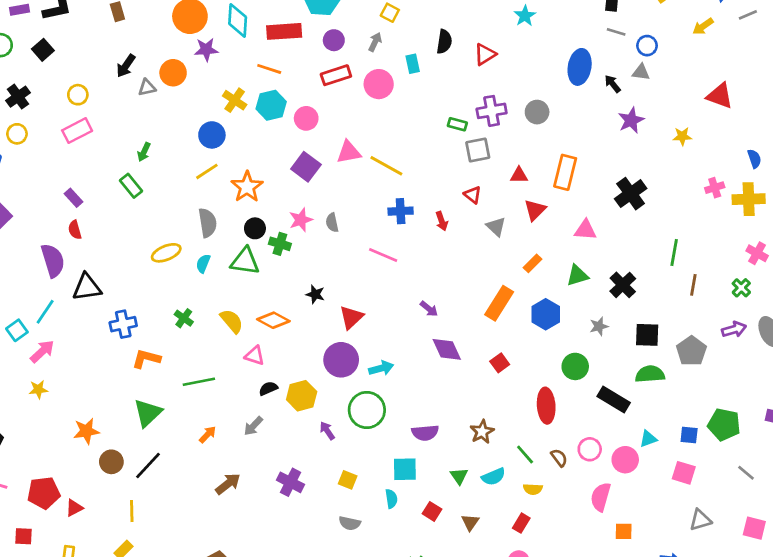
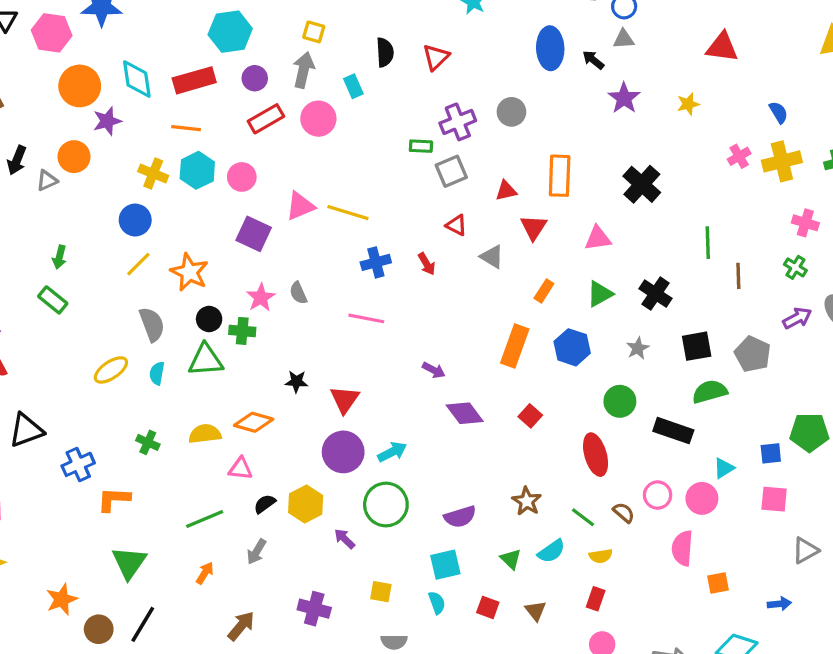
gray arrow: (375, 42) -> (304, 70), size x1.5
yellow semicircle: (232, 321) -> (205, 434), turned -45
green line: (199, 382) -> (205, 519), moved

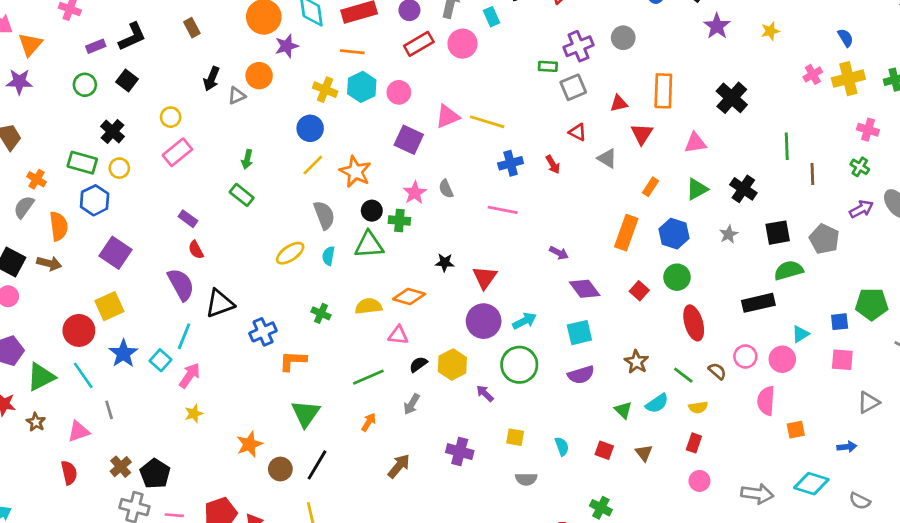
green circle: (620, 401) -> (677, 277), moved
black rectangle: (673, 431) -> (758, 303), turned -32
cyan square: (445, 565) -> (579, 333), moved

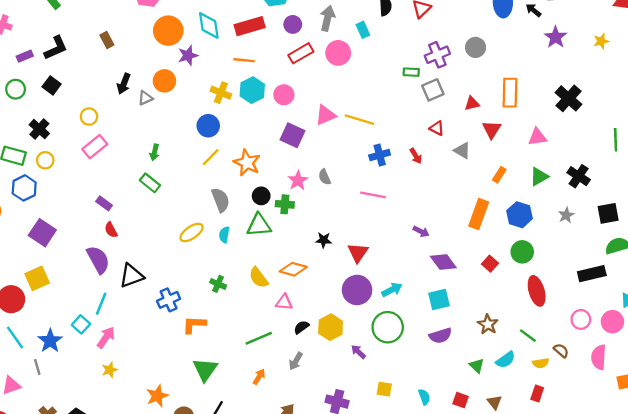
yellow semicircle: (368, 306) -> (259, 278), turned -120
blue star: (123, 353) -> (50, 341), moved
brown semicircle: (717, 371) -> (561, 351), moved

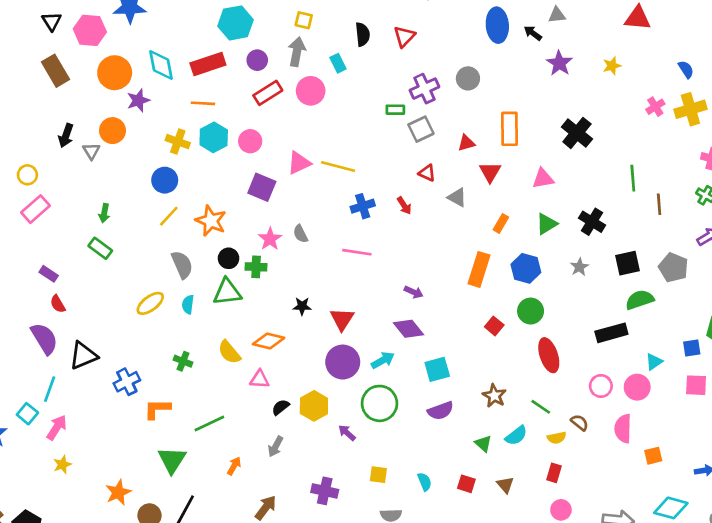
brown rectangle: (107, 40) -> (55, 71), moved, size x1.6
gray triangle: (145, 98) -> (91, 151), turned -35
purple diamond: (443, 262) -> (409, 329), moved
green line: (259, 338) -> (209, 424), moved

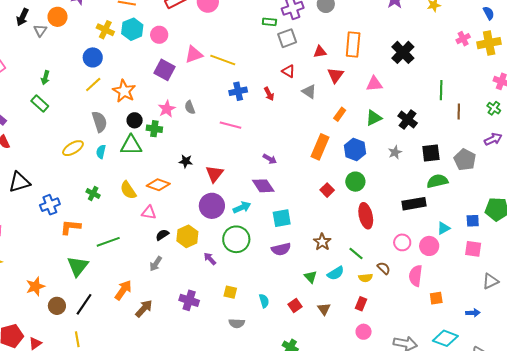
orange arrow: (234, 466) -> (123, 290), moved, size x1.5
red square: (466, 484) -> (295, 305), turned 32

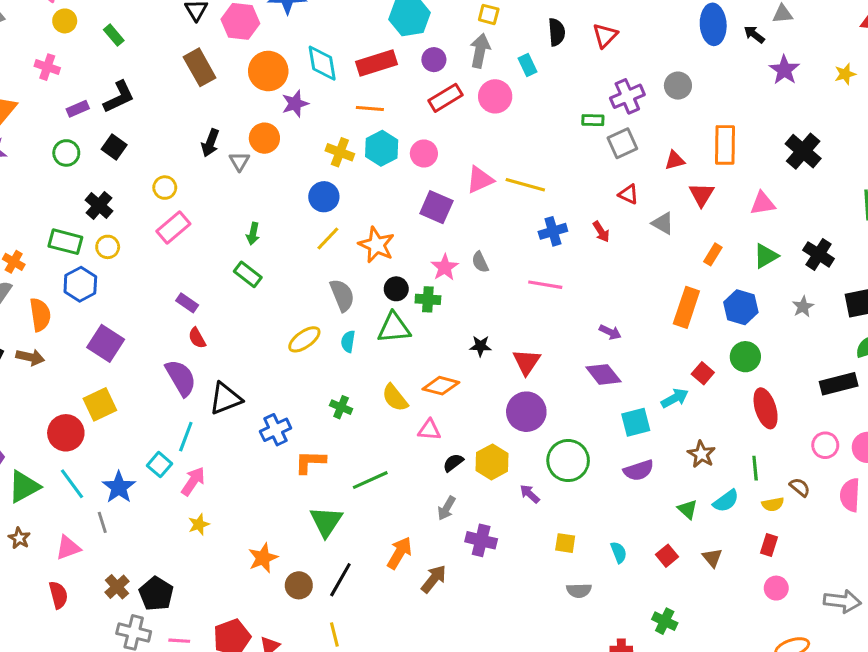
cyan arrow: (242, 207) -> (675, 398), moved
green line: (356, 254) -> (755, 468), turned 49
purple cross: (189, 300) -> (481, 540), moved

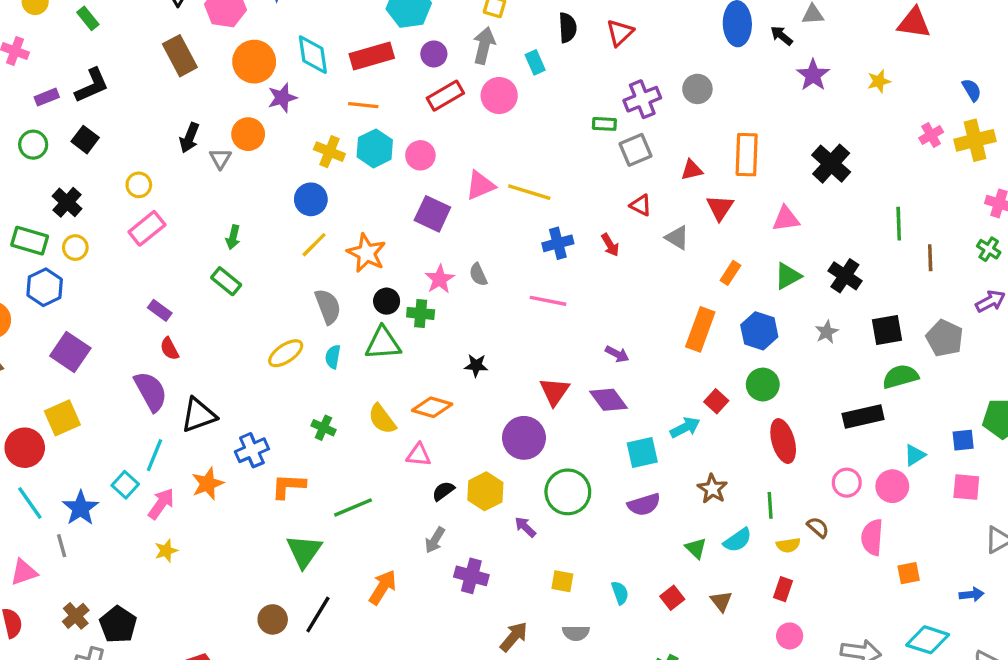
red triangle: (526, 362) -> (554, 391), moved
orange star: (263, 558) -> (208, 484), moved
brown arrow: (434, 579) -> (514, 637), moved

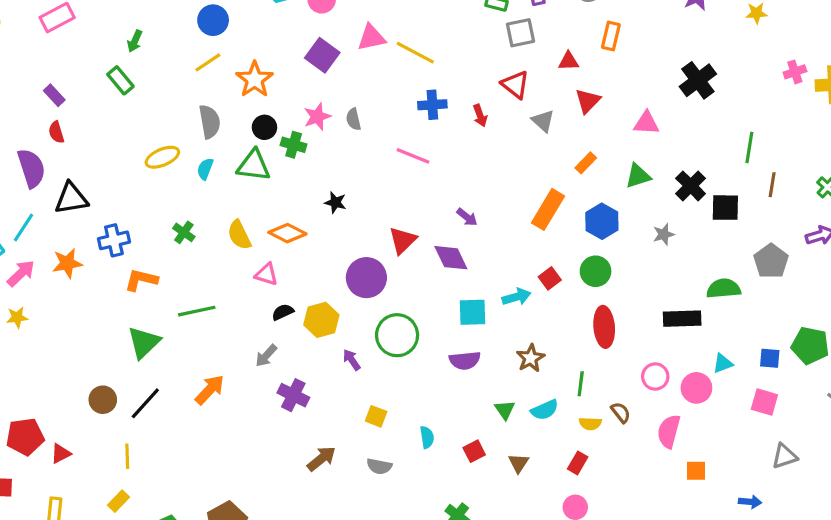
orange rectangle: (747, 155) -> (611, 36), moved, size x0.7
red triangle: (641, 205) -> (515, 85), size x1.4
black square: (887, 330) -> (725, 208), moved

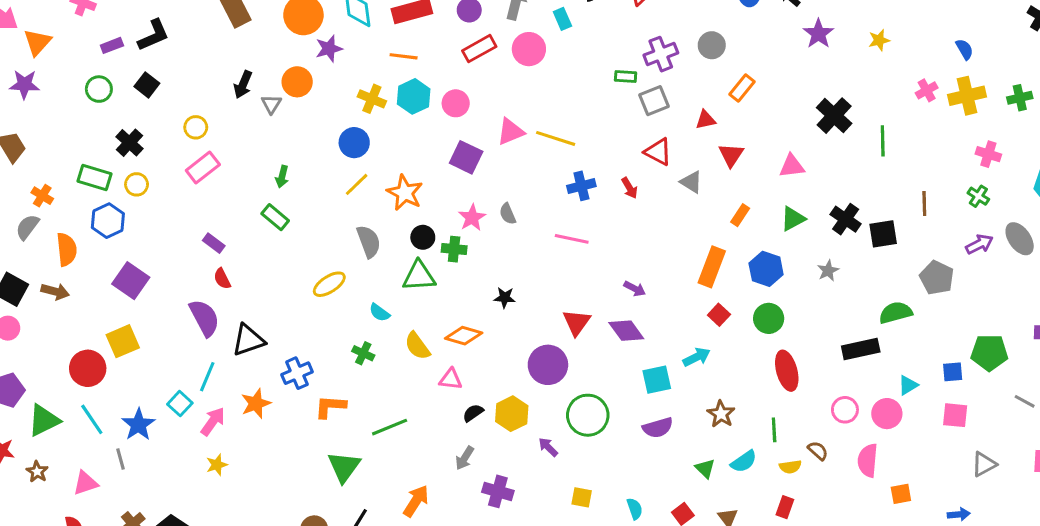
orange rectangle: (611, 36) -> (742, 88), turned 36
green line: (749, 148) -> (883, 141), moved
cyan semicircle: (205, 169) -> (379, 313), moved, turned -65
red square: (550, 278) -> (719, 315), moved

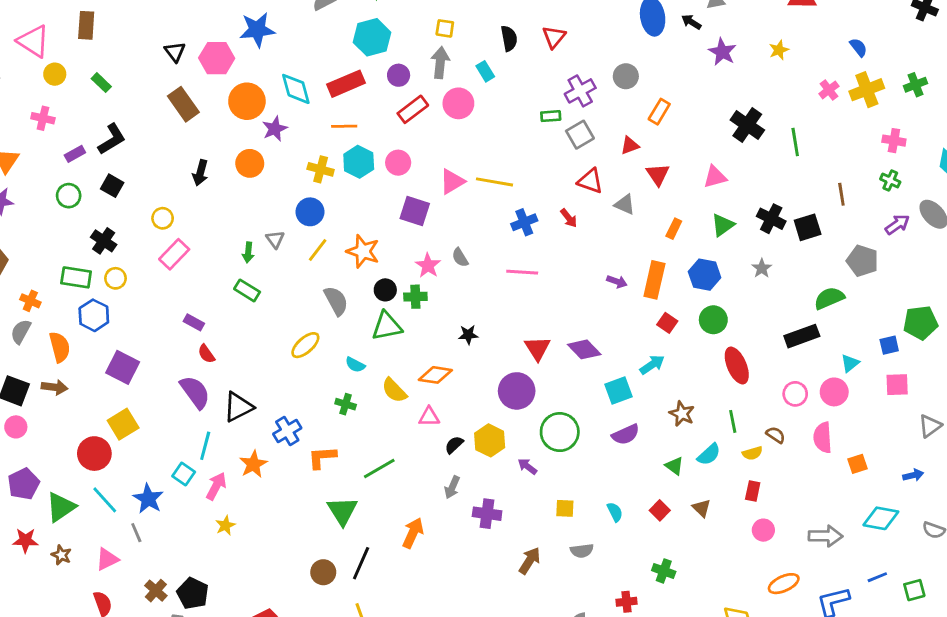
gray triangle: (271, 104) -> (275, 239), moved
purple arrow: (635, 289) -> (617, 282), moved

